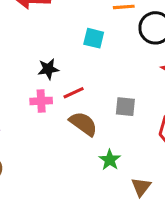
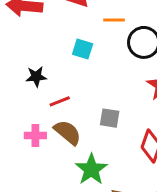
pink cross: (41, 101) -> (35, 136), moved
green star: (110, 160) -> (91, 169), size x1.5

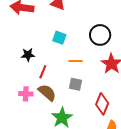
orange line: (114, 20) -> (75, 61), moved
red line: (60, 101) -> (43, 72), turned -48

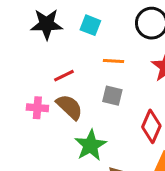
black star: (28, 55) -> (47, 24), moved, size x1.5
red line: (43, 72) -> (64, 76), turned 40

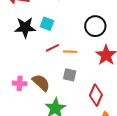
cyan square: (90, 25) -> (47, 24), moved
red line: (64, 76) -> (52, 48), moved

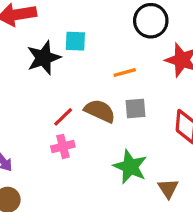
red line: (52, 48) -> (63, 117), moved
brown semicircle: (41, 83) -> (100, 111), moved

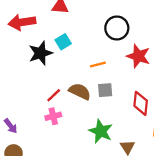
cyan square: (75, 41) -> (63, 42), turned -35

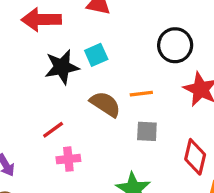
brown semicircle: (80, 91) -> (105, 104), moved
red line: (54, 95) -> (53, 130), moved

